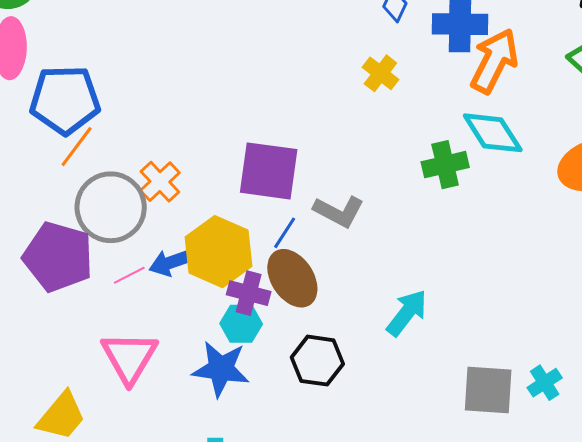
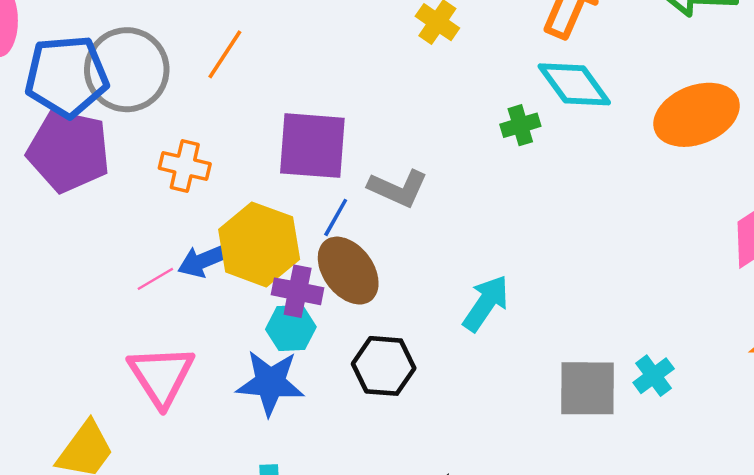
orange line: (77, 147) -> (225, 54), moved
green cross: (445, 165) -> (520, 125), size x0.7
orange cross: (160, 182) -> (185, 166), turned -30
gray circle: (111, 207) -> (127, 70), moved
purple pentagon: (58, 257) -> (69, 151), moved

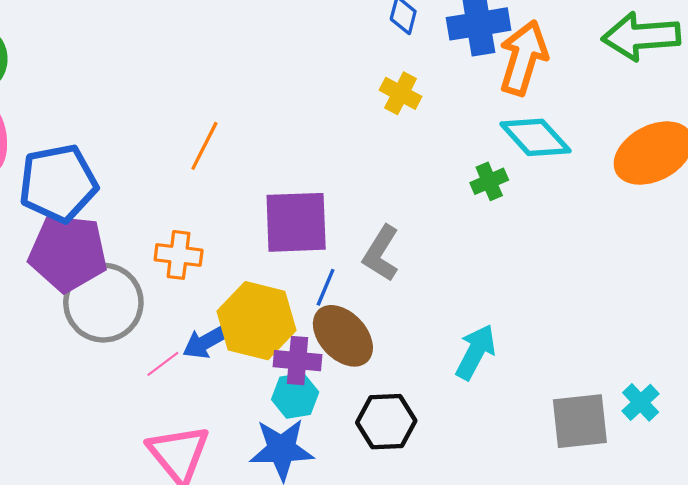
gray circle: (127, 70) -> (103, 303), moved
gray L-shape: (398, 188) -> (381, 253), turned 104

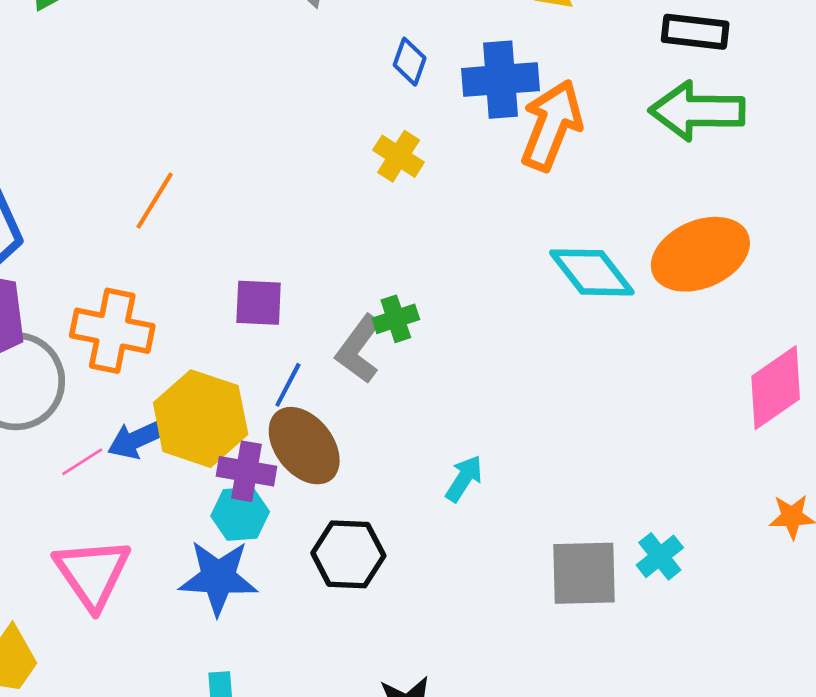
cyan diamond: (535, 137) -> (592, 272), moved
green cross: (489, 181) -> (396, 319), moved
purple square: (296, 222) -> (259, 303), size x0.6
orange cross: (179, 255) -> (112, 331), size x1.4
cyan arrow: (476, 352) -> (464, 479), size x0.7

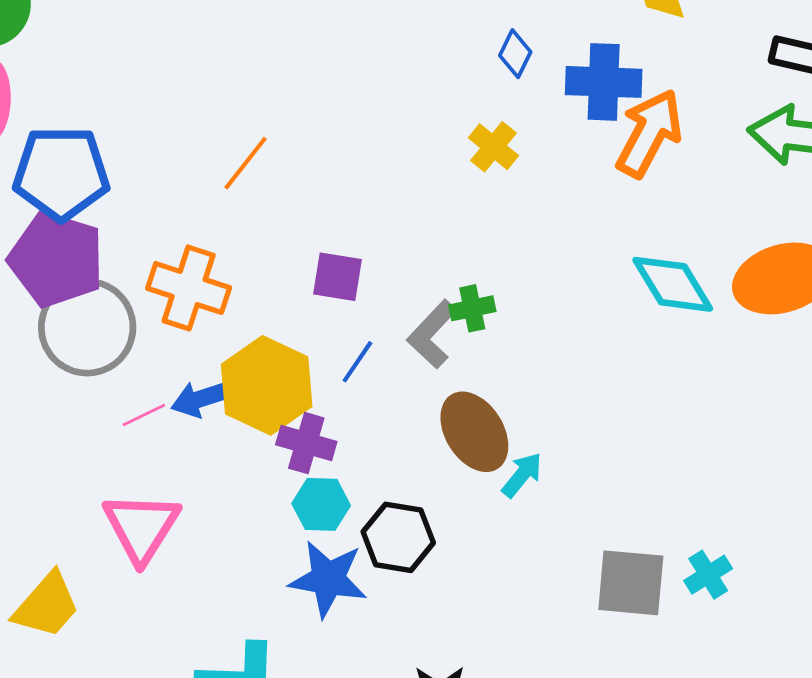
brown ellipse: (304, 446) -> (474, 432), moved
cyan hexagon: (240, 514) -> (321, 504), moved
blue star: (218, 578) -> (328, 579), moved

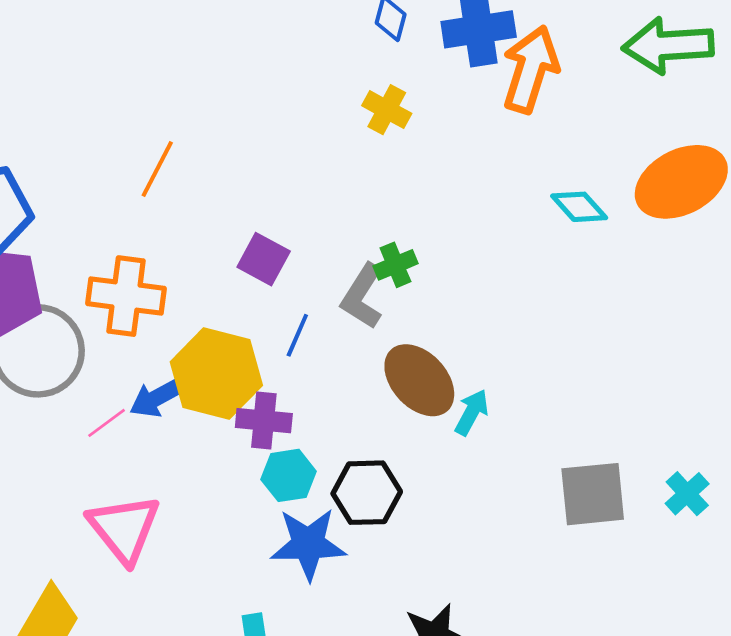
purple square: (337, 277) -> (264, 259), turned 30
cyan diamond: (673, 284) -> (579, 207), size x0.7
cyan cross: (708, 575) -> (687, 494), moved

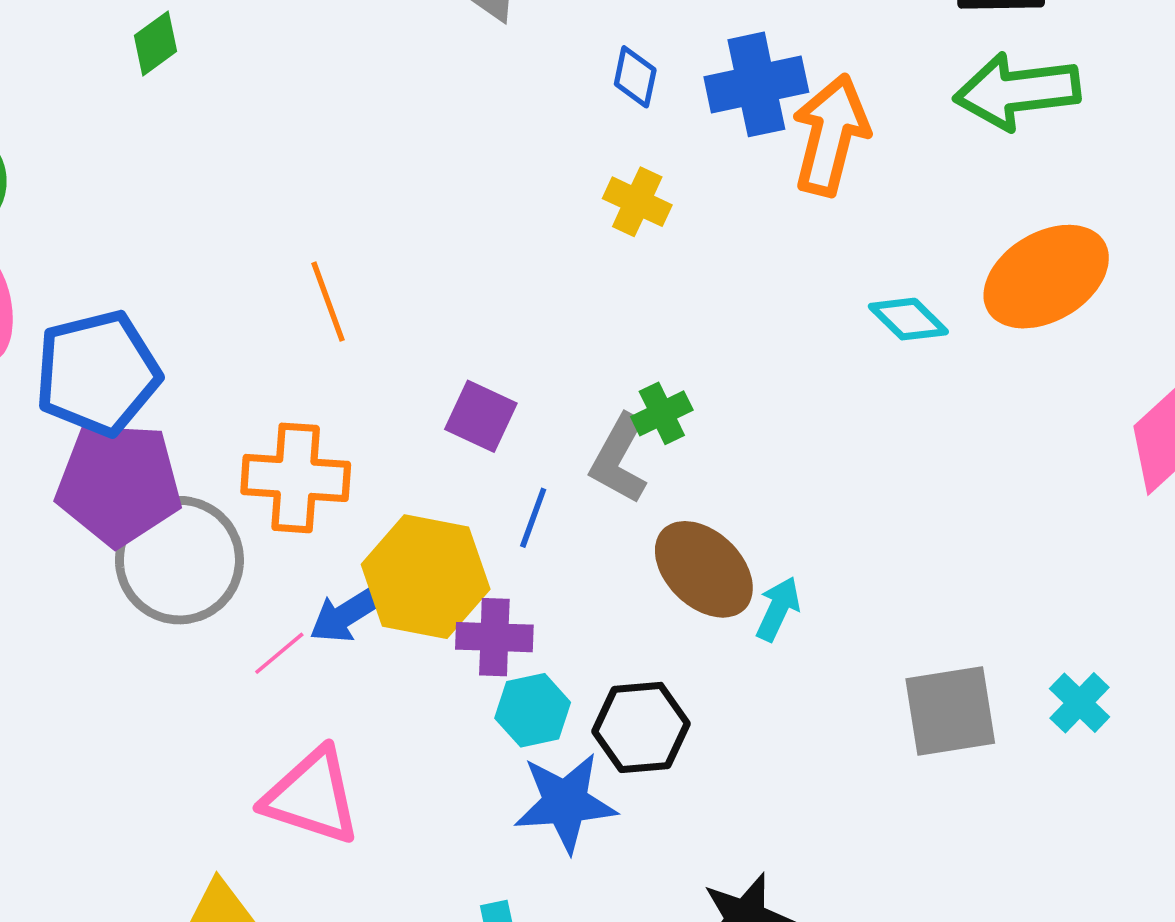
orange line: (157, 169) -> (328, 302), turned -44
pink triangle: (124, 529) -> (312, 796), turned -30

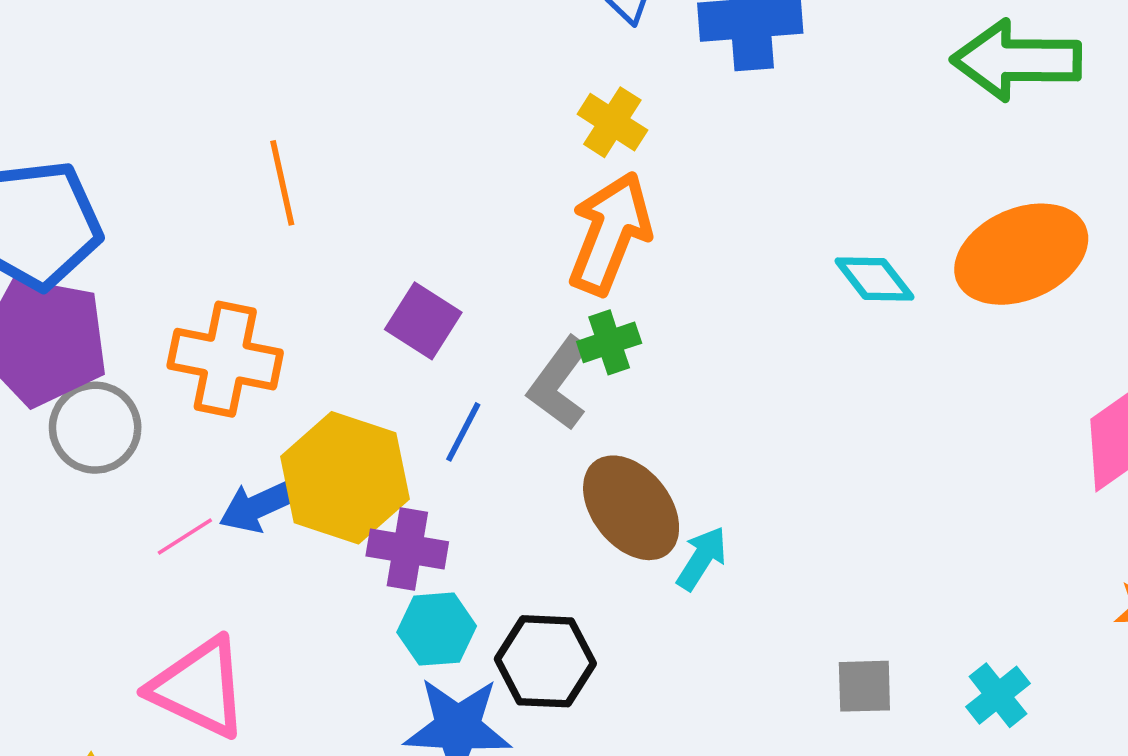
orange arrow: (831, 135) -> (610, 233), moved
gray circle: (179, 560) -> (95, 428), size x0.7
gray square: (950, 711) -> (864, 686), size x0.6

